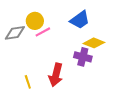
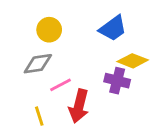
pink line: (43, 32) -> (60, 85), moved
gray diamond: (15, 33) -> (38, 64), moved

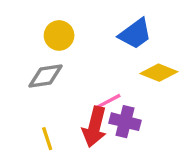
purple cross: (117, 81) -> (125, 122), moved
pink line: (60, 85) -> (108, 101), moved

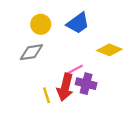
blue trapezoid: (135, 34) -> (78, 23), moved
yellow line: (47, 139) -> (47, 95), moved

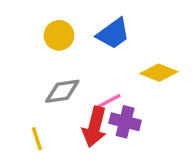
gray diamond: (31, 52) -> (62, 91), moved
yellow line: (47, 95) -> (37, 139), moved

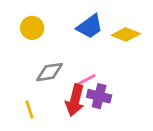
yellow circle: (59, 35) -> (32, 28), moved
yellow diamond: (159, 73) -> (126, 35), moved

